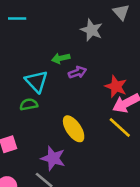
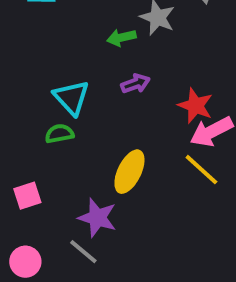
green arrow: (61, 58) -> (121, 38), moved
yellow ellipse: (74, 129) -> (129, 172), turned 60

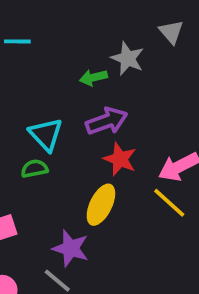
purple arrow: (135, 84) -> (107, 121), size x1.5
red star: (195, 106) -> (120, 159), moved

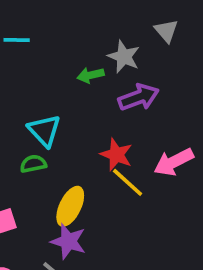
purple arrow: (107, 121) -> (139, 97), moved
yellow line: (169, 203) -> (128, 182), moved
yellow ellipse: (101, 205) -> (70, 206), moved

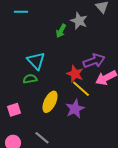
green arrow: (91, 75) -> (61, 31), turned -48
purple arrow: (139, 97) -> (94, 61), moved
purple star: (68, 241) -> (75, 109), moved, turned 30

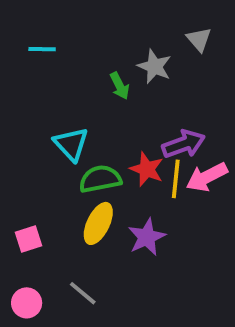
green arrow: (61, 31) -> (120, 86), turned -56
green semicircle: (30, 79) -> (100, 179), moved, size x1.5
yellow line: (81, 89) -> (176, 179), moved, turned 54

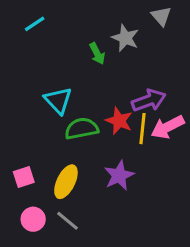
cyan line: (42, 49) -> (35, 24), turned -35
yellow ellipse: (98, 223) -> (66, 182), moved
pink circle: (27, 303) -> (33, 219), moved

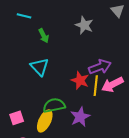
gray triangle: (161, 16) -> (118, 11), moved
cyan line: (35, 24) -> (24, 16), turned 48
green arrow: (97, 54) -> (44, 36), moved
green semicircle: (82, 129) -> (54, 105), moved

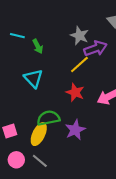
cyan line: (24, 16) -> (17, 36), moved
purple arrow: (100, 67) -> (96, 48), moved
yellow line: (96, 86) -> (79, 65), moved, turned 42

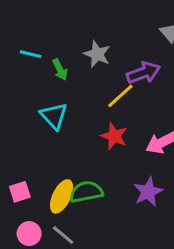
gray star: (79, 36) -> (97, 54), moved
green semicircle: (48, 118) -> (86, 192), moved
purple star: (75, 130) -> (148, 192), moved

